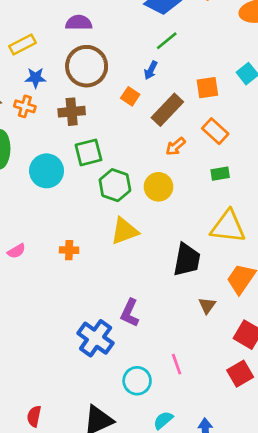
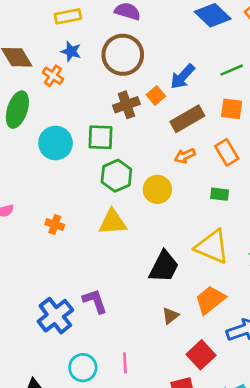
green line: (167, 41) -> (232, 70), moved
blue arrow: (151, 70) -> (183, 77), size x1.5
brown cross: (72, 112) -> (126, 105), moved, turned -30
purple L-shape: (130, 313) -> (95, 301), turned 120

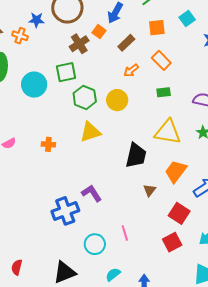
blue star: (71, 52) -> (36, 20), moved
brown rectangle: (187, 119) -> (126, 43), size x0.7
blue cross: (55, 316) -> (65, 211), turned 32

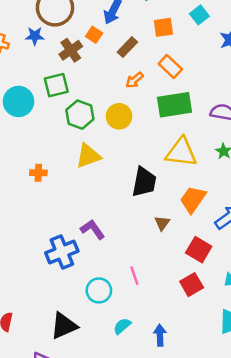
blue star: (36, 20) -> (35, 36), moved
green rectangle: (164, 92) -> (174, 105), size x2.0

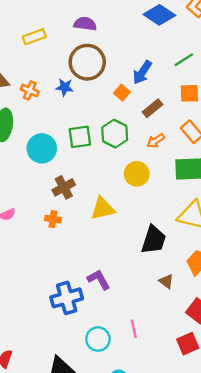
brown cross: (71, 50) -> (64, 187), moved
green hexagon: (80, 115) -> (115, 134), moved
brown triangle: (162, 223) -> (166, 281), turned -35

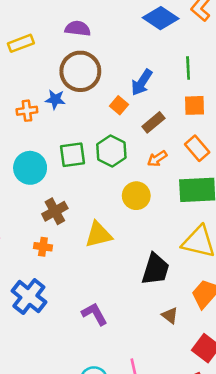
green line: (184, 60) -> (188, 68), turned -60
orange cross: (30, 90) -> (27, 111), moved, turned -30
blue cross: (67, 298) -> (29, 297), moved, turned -36

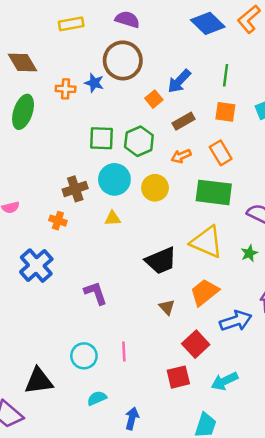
cyan circle: (30, 168) -> (114, 179), moved
yellow triangle: (98, 235) -> (113, 218), size x0.6
black trapezoid: (155, 269) -> (161, 261), turned 40

